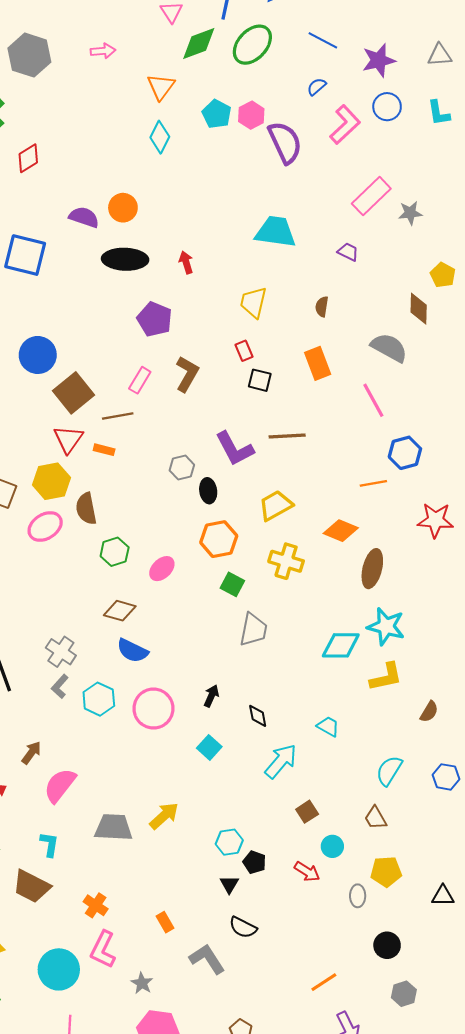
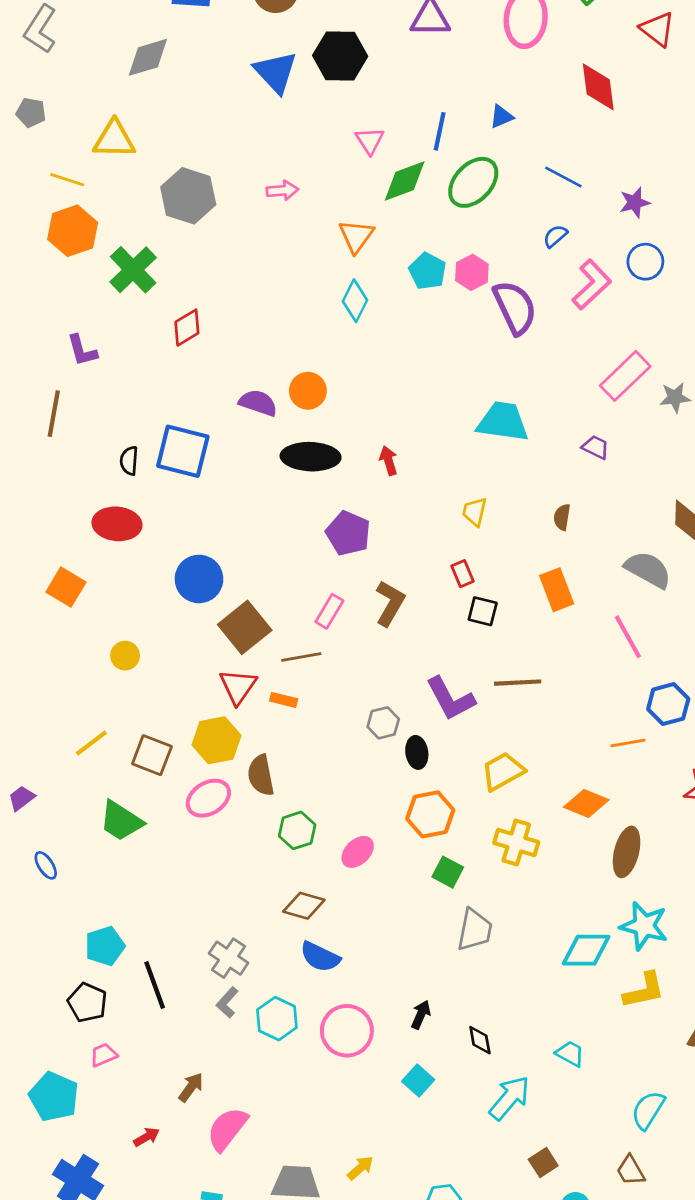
purple star: (379, 60) -> (635, 203), size x0.7
yellow trapezoid: (253, 302) -> (475, 512), size x0.7
yellow arrow: (164, 816) -> (360, 1168), size x0.7

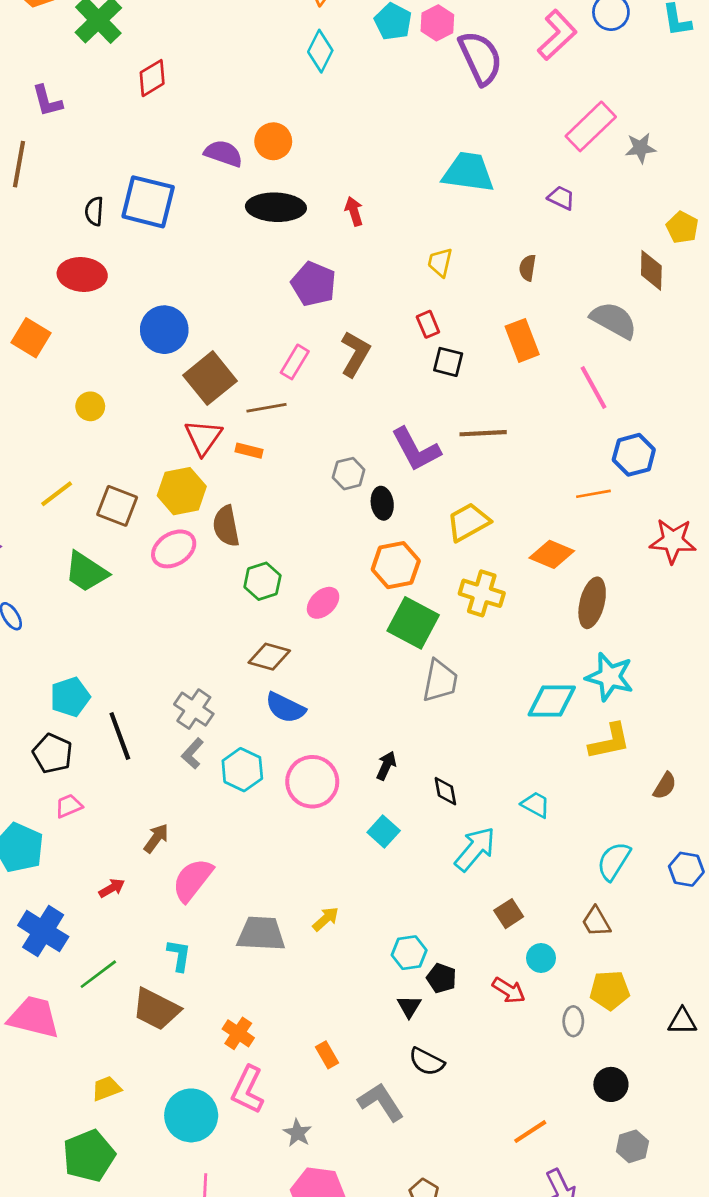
green square: (448, 872) -> (413, 623), size x1.6

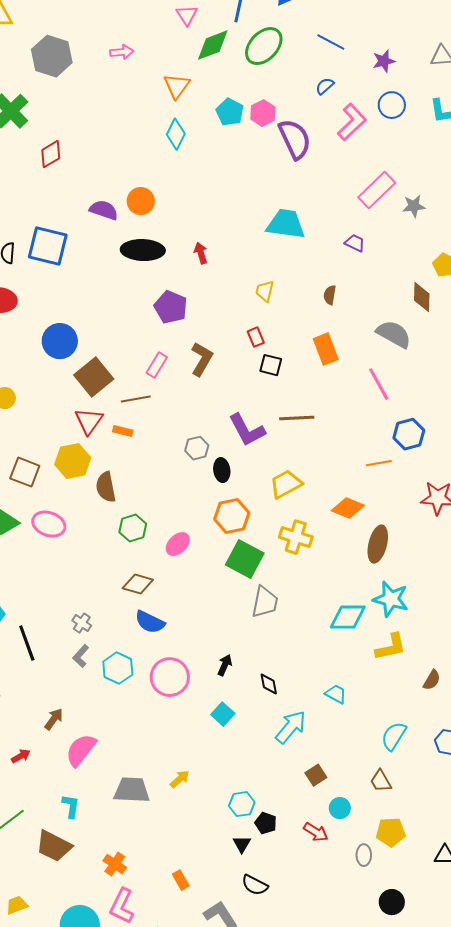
pink ellipse: (174, 549) -> (49, 524), moved, turned 52
gray cross: (194, 709) -> (82, 623), size x0.7

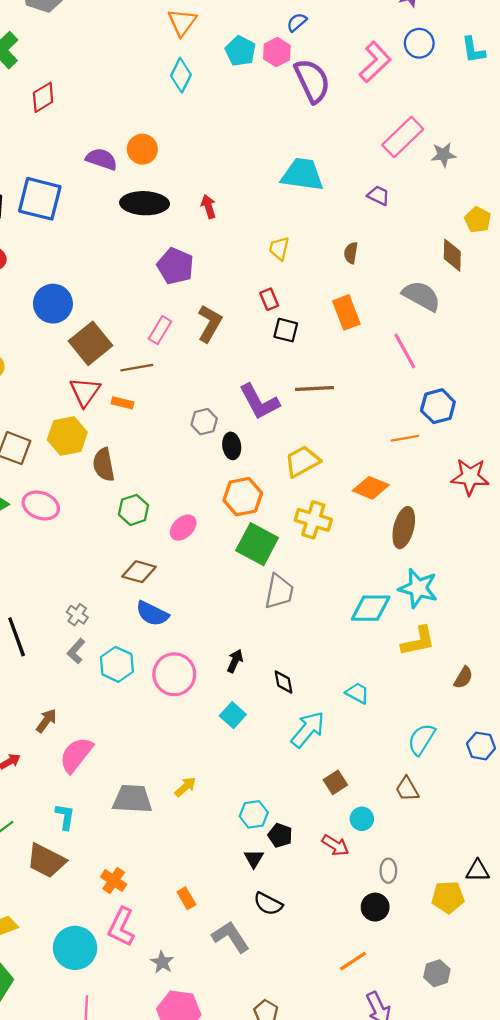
blue semicircle: (325, 86) -> (297, 22), moved
yellow pentagon: (391, 832) -> (448, 897), moved
black circle: (392, 902) -> (375, 907), moved

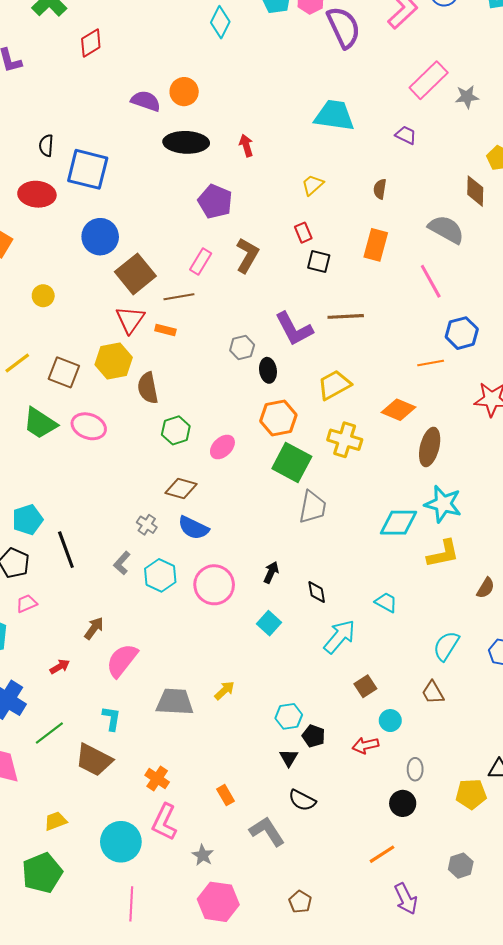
blue square: (40, 199) -> (88, 169), moved
yellow trapezoid: (279, 248) -> (313, 185), turned 35
orange rectangle: (346, 312) -> (376, 245), turned 36
gray cross: (77, 615) -> (147, 525), moved
red arrow: (335, 845) -> (365, 745), turned 135

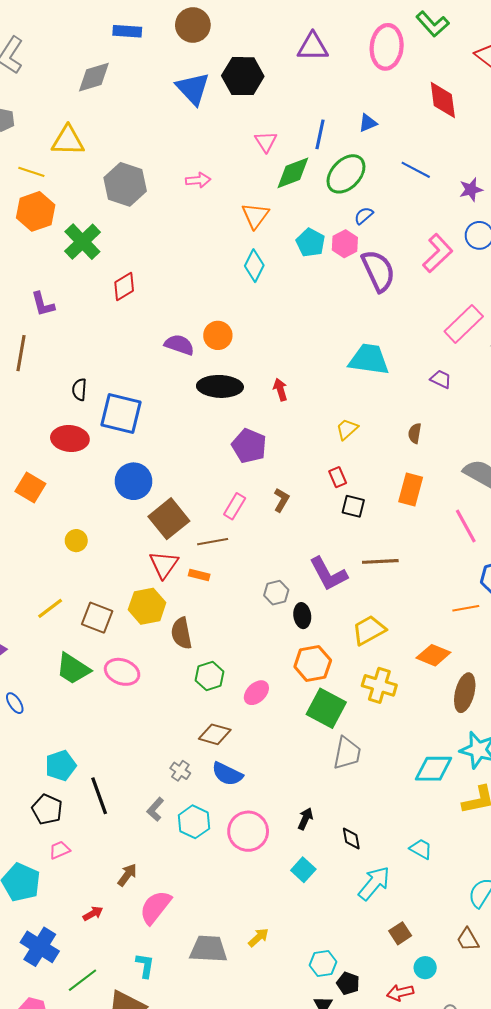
brown L-shape: (247, 255) -> (281, 500), size x0.7

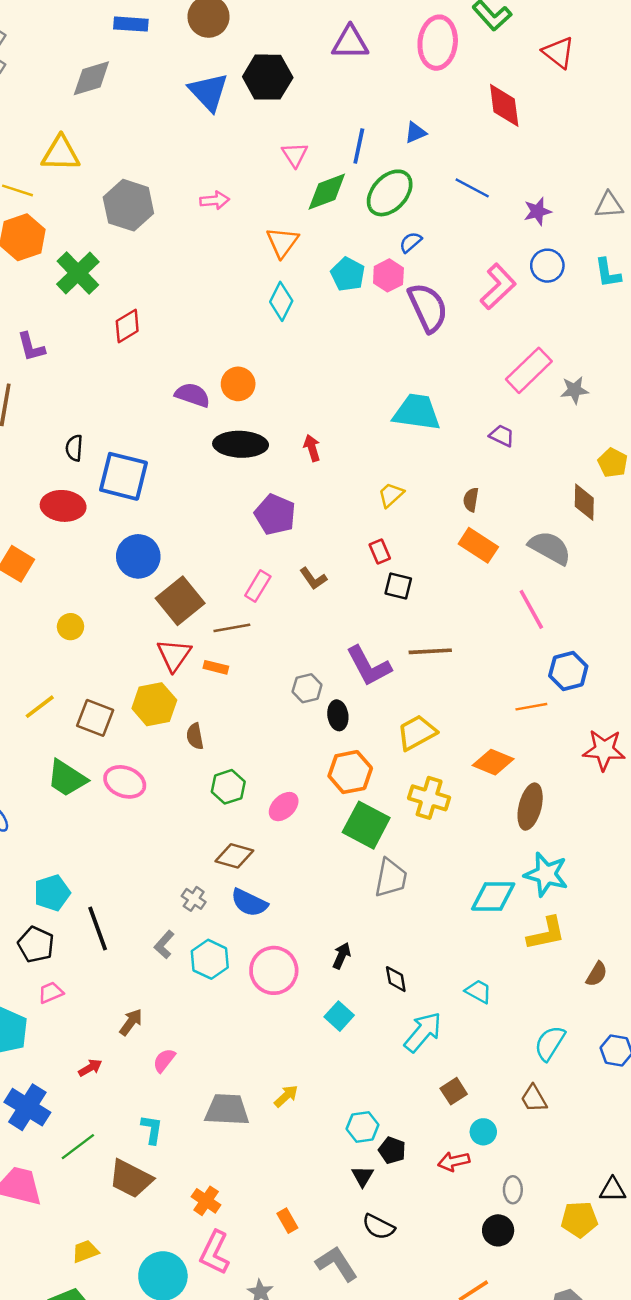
orange rectangle: (411, 490) -> (478, 545), moved, turned -72
brown L-shape: (281, 500) -> (313, 579), turned 115
brown semicircle: (181, 633) -> (195, 736), size x0.7
pink semicircle: (155, 907) -> (164, 1060), size x0.6

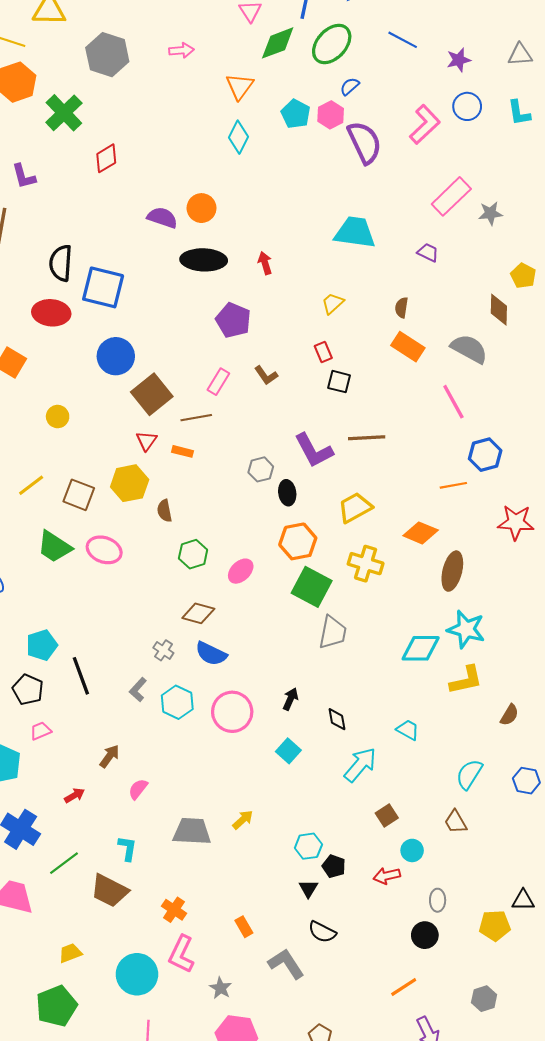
black semicircle: (74, 448) -> (61, 263), size x1.6
red triangle: (174, 655) -> (146, 441), size x0.7

